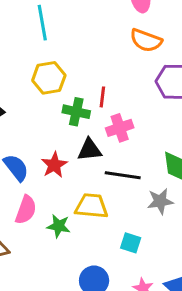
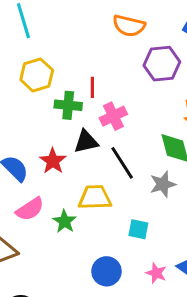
black line: (123, 175) -> (122, 163), turned 56
pink semicircle: (26, 210) -> (30, 209), turned 44
green star: (59, 226) -> (65, 221), turned 30

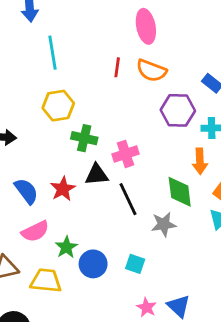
red line: (92, 87) -> (117, 67), moved
yellow trapezoid: (95, 197) -> (46, 281), moved
blue circle: (106, 271) -> (93, 264), moved

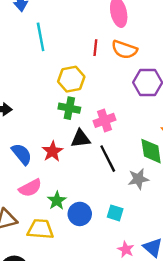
yellow hexagon: (58, 106) -> (71, 79), moved

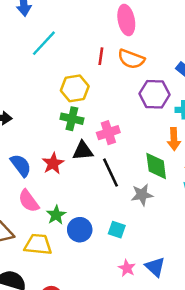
cyan line: (41, 37) -> (44, 43), turned 52
pink semicircle: (30, 188) -> (29, 201), turned 80

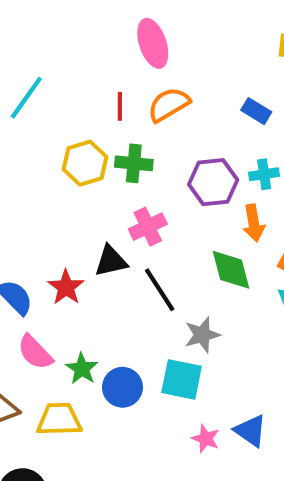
orange semicircle: (131, 59) -> (169, 105), turned 136
purple hexagon: (154, 94) -> (213, 182), moved
green cross: (72, 119) -> (134, 163), moved
gray star: (142, 195) -> (202, 335), moved
cyan square: (117, 230) -> (182, 379), size x1.5

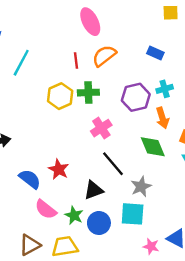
black triangle: (111, 261) -> (94, 190), moved

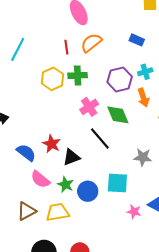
green diamond: (153, 147) -> (118, 115), moved
gray star: (141, 187) -> (143, 157), moved, turned 30
black triangle: (94, 190) -> (71, 157), moved

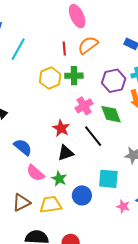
red star: (52, 144) -> (61, 128), moved
blue circle: (88, 191) -> (82, 195), moved

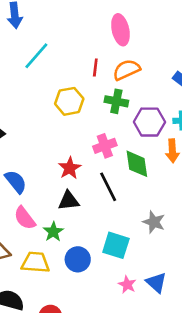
green cross: (74, 76) -> (116, 101), moved

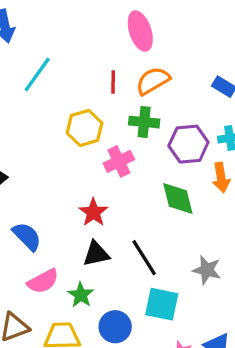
pink cross: (105, 146) -> (119, 161), moved
black line: (108, 187) -> (144, 258), moved
pink semicircle: (25, 218) -> (43, 281), turned -75

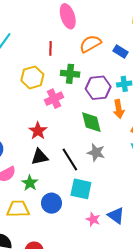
orange semicircle: (153, 81) -> (90, 44), moved
gray star: (207, 270) -> (96, 153), moved

